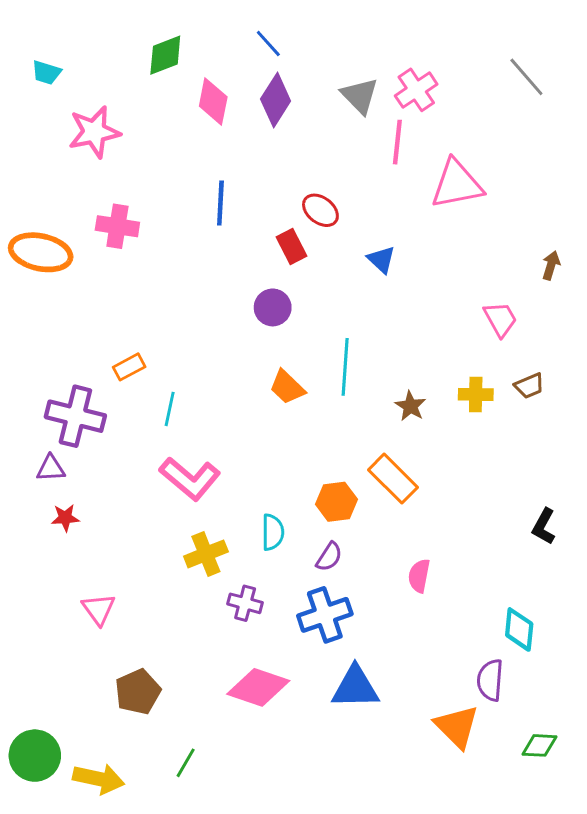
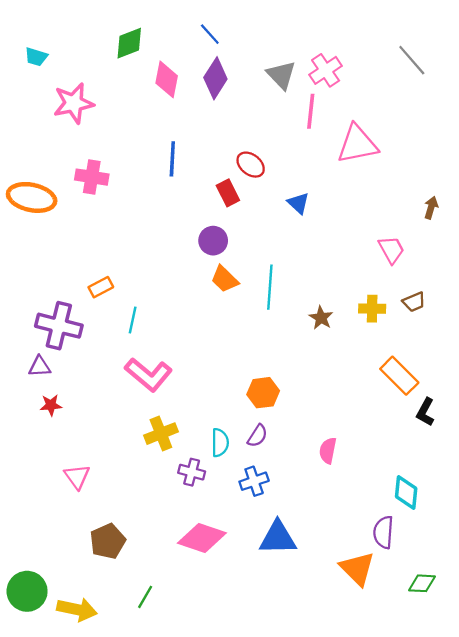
orange trapezoid: (287, 387) -> (225, 279), moved
orange rectangle: (393, 479) -> (399, 376), moved
cyan semicircle: (273, 532) -> (220, 443), moved
blue cross: (325, 615) -> (254, 481), size x0.7

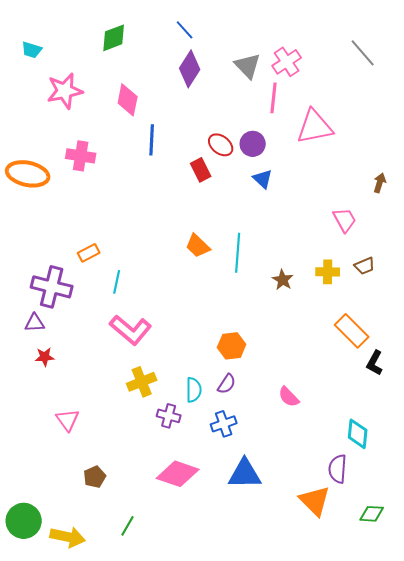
pink diamond: (167, 79) -> (128, 100), moved
purple circle: (213, 241) -> (253, 144), moved
pink semicircle: (328, 451) -> (289, 397), turned -55
brown pentagon: (108, 541) -> (95, 477), size x0.7

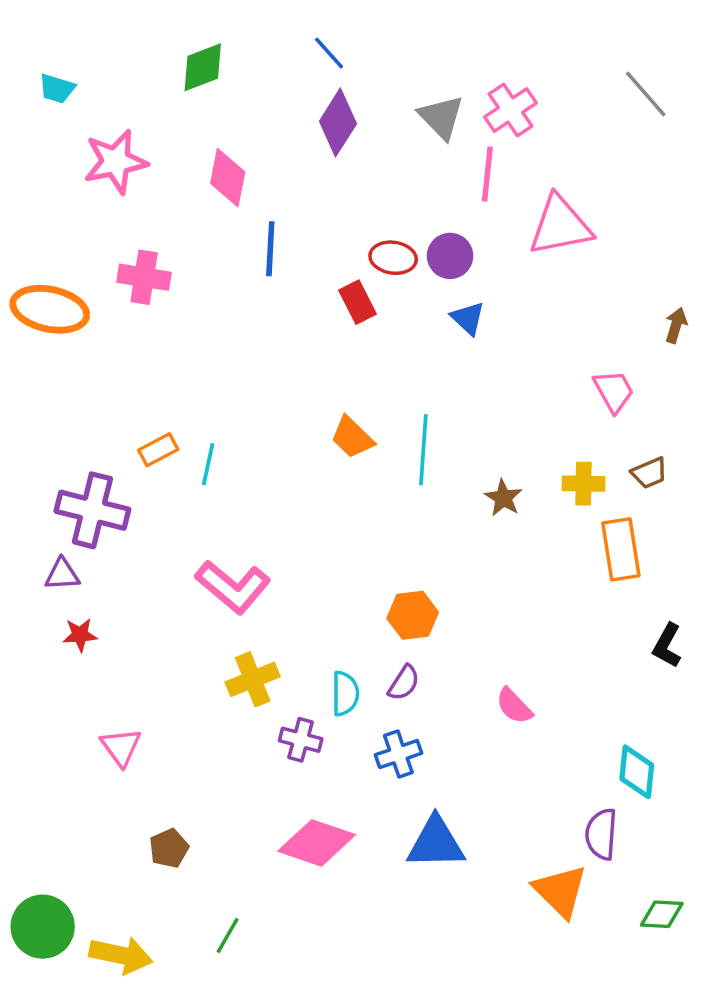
red ellipse: (221, 145) -> (393, 258), turned -30
cyan line: (117, 282) -> (208, 464), moved
orange rectangle: (352, 331) -> (621, 549), moved, turned 36

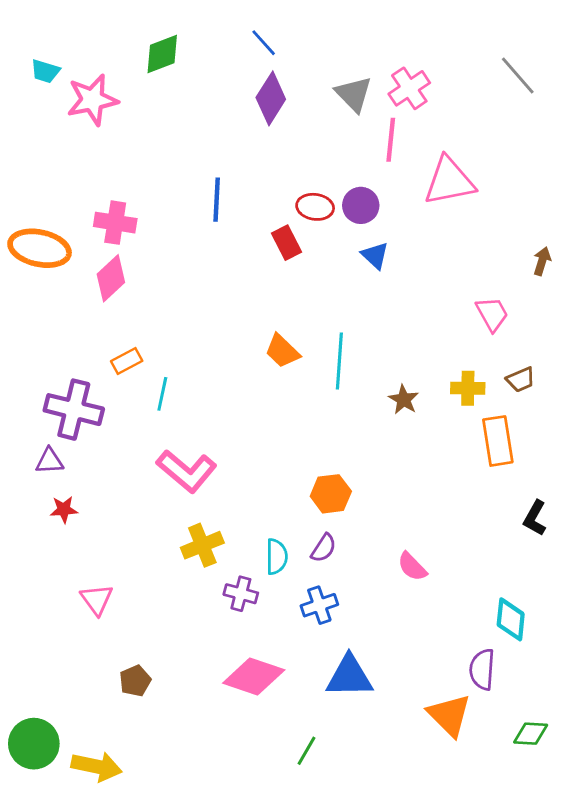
pink star: (116, 162) -> (92, 100), moved
pink diamond: (228, 178) -> (111, 278), moved, turned 36
cyan line: (208, 464) -> (162, 394), moved
green line: (228, 936) -> (307, 751), moved

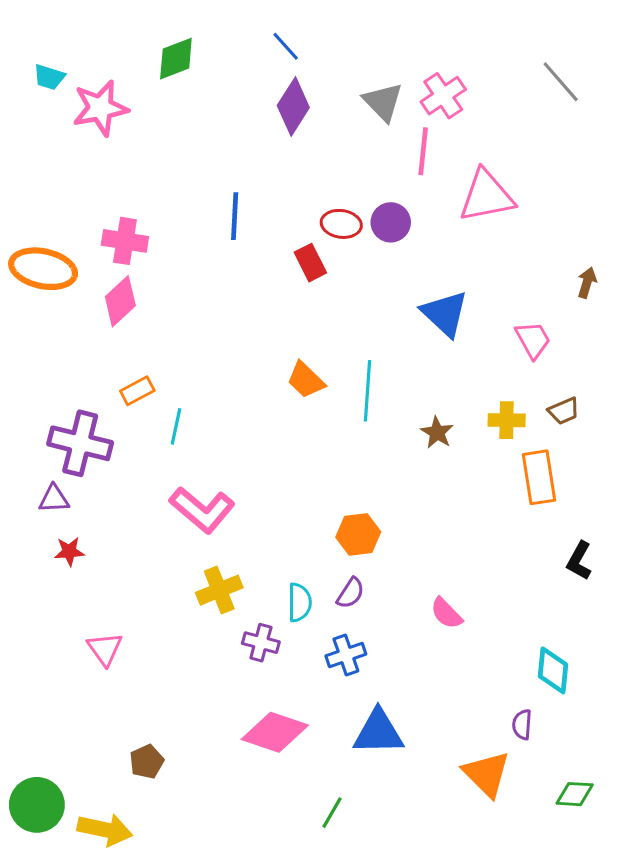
blue triangle: (375, 255) -> (445, 314), moved, size x1.6
purple semicircle: (482, 669) -> (522, 725), size x0.7
brown pentagon: (135, 681) -> (147, 762), moved

